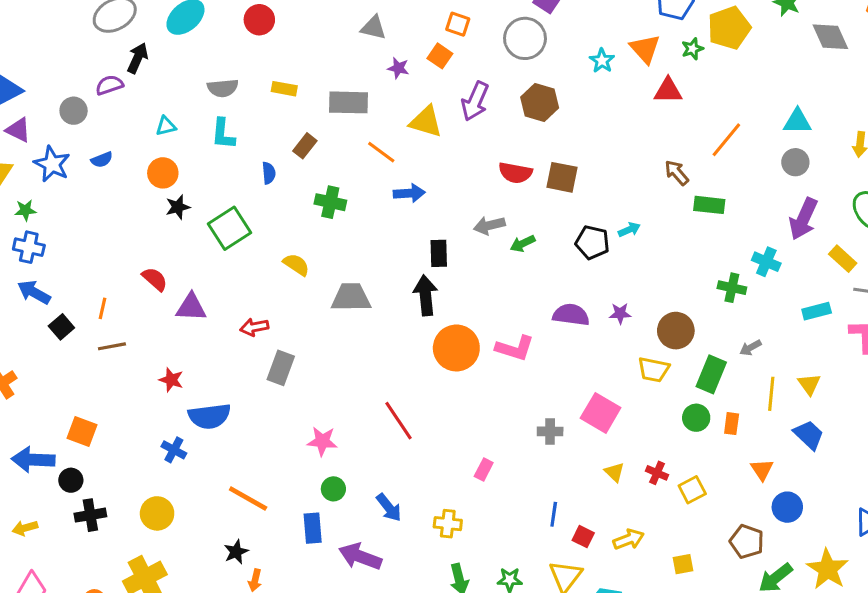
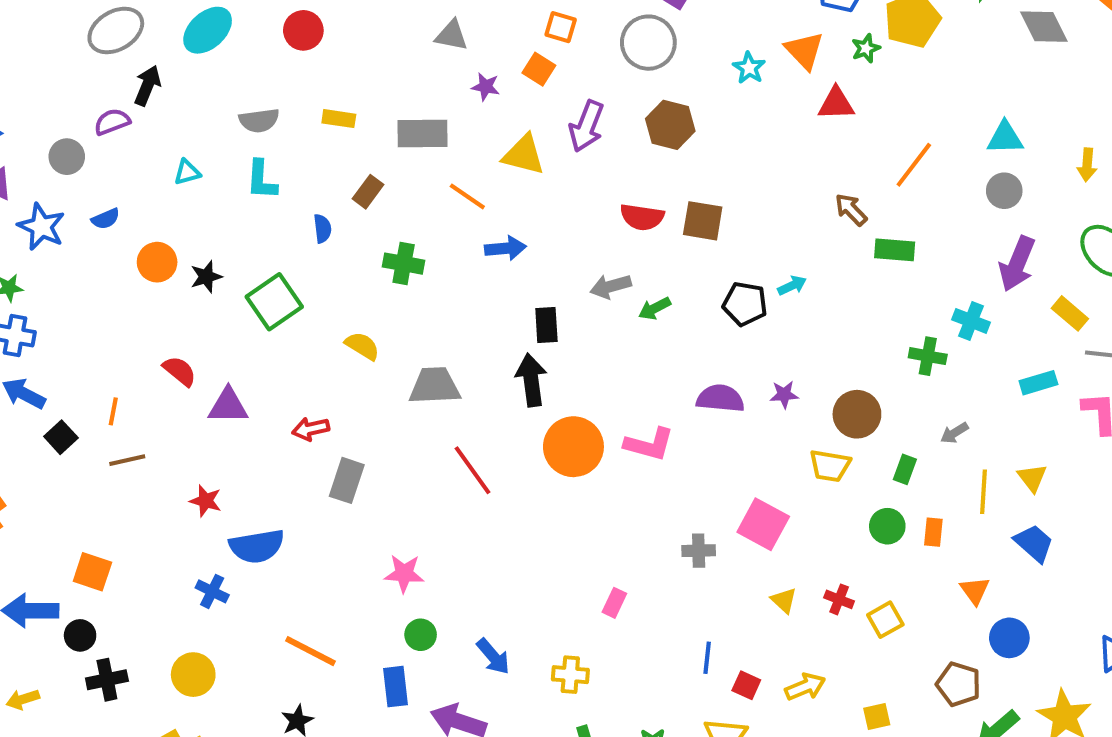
orange circle: (163, 173) -> (157, 262), moved
green rectangle: (711, 374) -> (905, 469), size x0.6
red line: (398, 421) -> (473, 470), moved

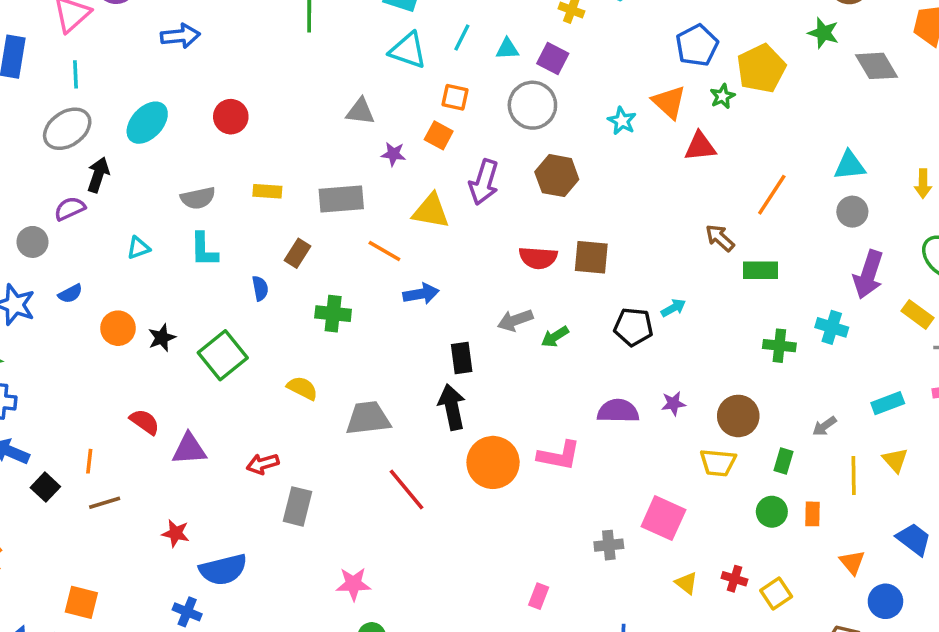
green cross: (928, 356) -> (779, 346), moved
cyan rectangle: (1038, 383) -> (888, 403), moved
blue trapezoid: (1034, 543) -> (914, 539), moved

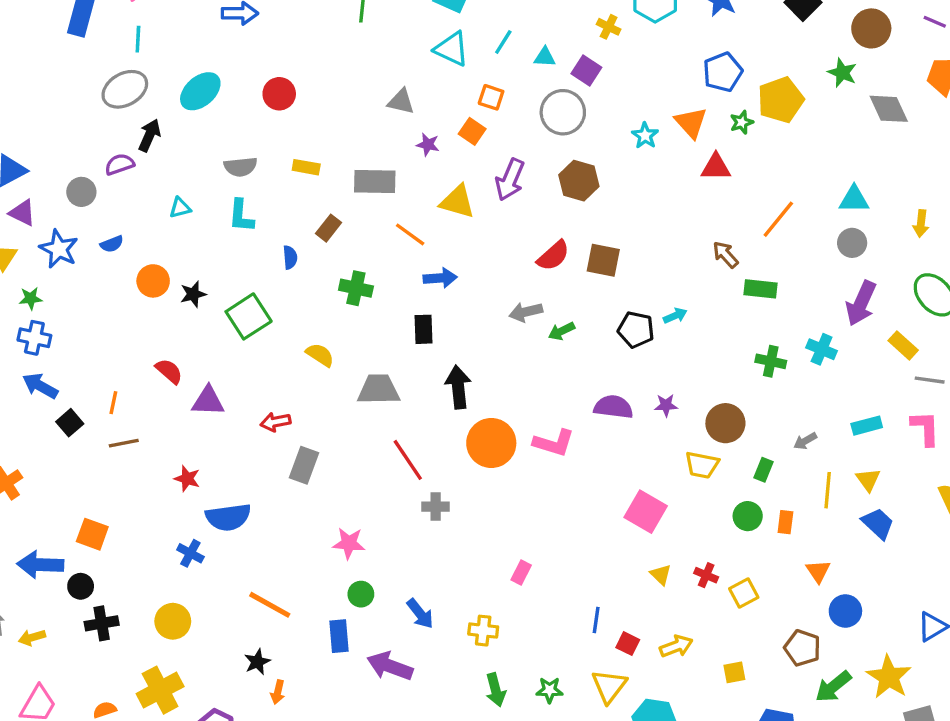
red semicircle: (538, 258) -> (553, 256), turned -52
black rectangle: (462, 358) -> (424, 329), moved
blue trapezoid: (914, 539) -> (878, 523), moved
gray cross: (609, 545) -> (436, 507), moved

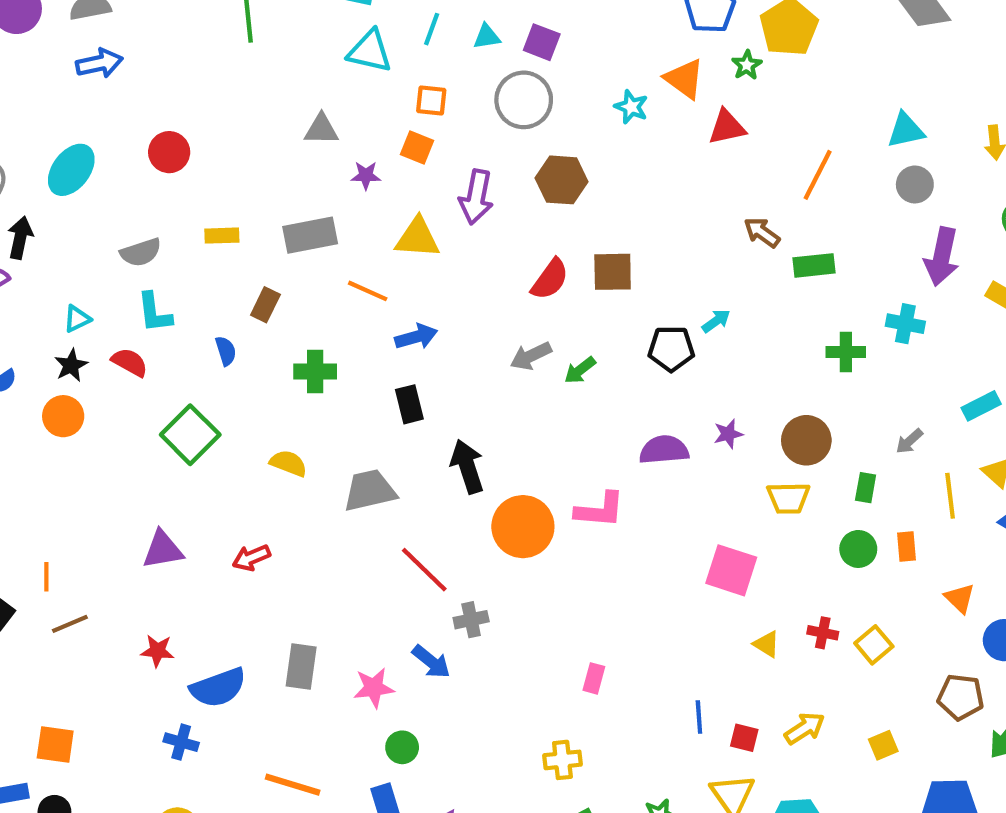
black star: (193, 294) -> (71, 365), moved
red semicircle: (169, 371) -> (130, 362), moved
gray rectangle: (304, 465) -> (301, 666), moved
blue arrow: (420, 614) -> (431, 662), moved

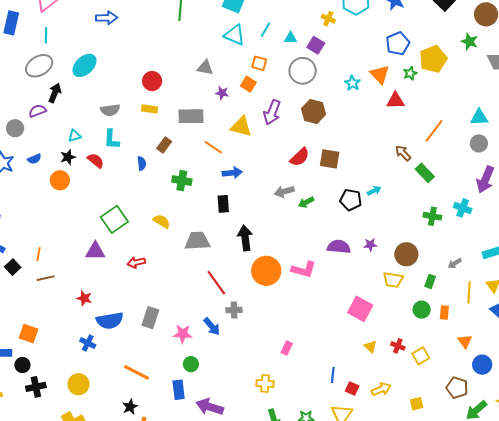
red circle: (169, 152) -> (152, 81), moved
green rectangle: (814, 265) -> (425, 173), turned 42
green square: (190, 435) -> (114, 219), moved

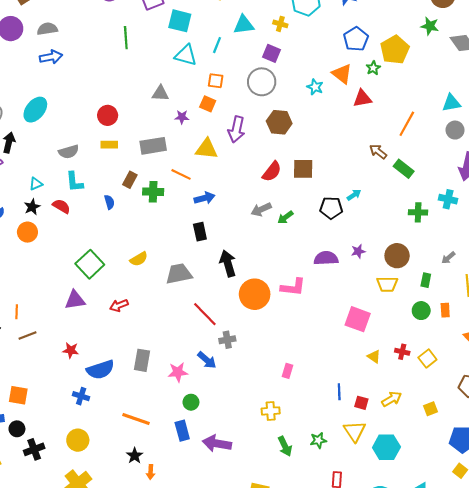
cyan triangle: (291, 38) -> (244, 25), moved, size x1.5
green cross: (182, 181) -> (153, 192), moved
yellow semicircle: (162, 221) -> (139, 259), turned 126

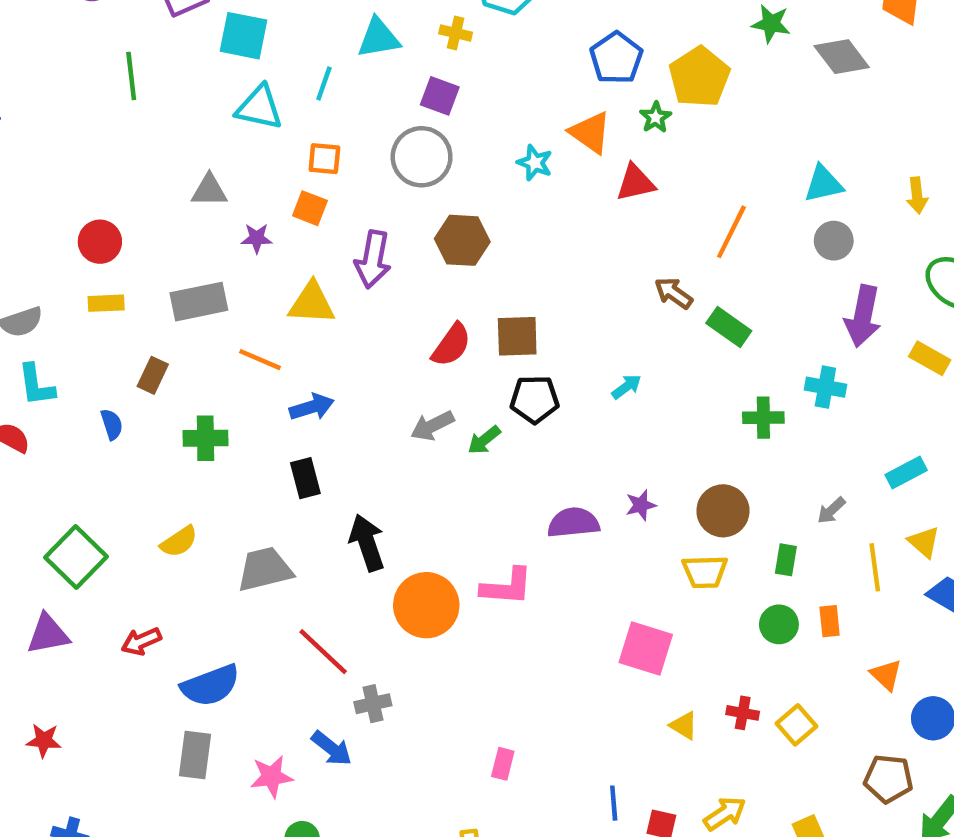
green cross: (153, 192) -> (205, 438), moved
black pentagon: (331, 208) -> (535, 399), moved
blue semicircle: (100, 370) -> (210, 685), moved

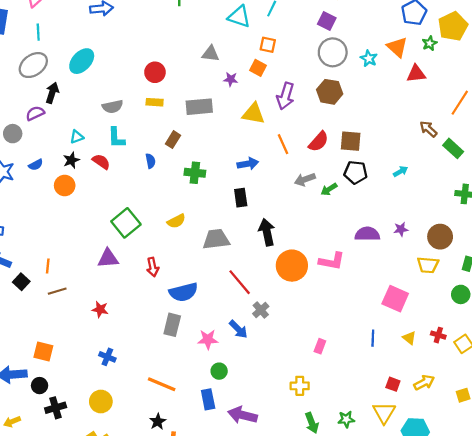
gray circle: (422, 157) -> (333, 52), moved
orange line: (260, 360) -> (283, 144), moved, turned 36
red arrow: (141, 641) -> (153, 267), turned -84
gray cross: (373, 704) -> (261, 310), turned -35
blue line: (614, 803) -> (373, 338), moved

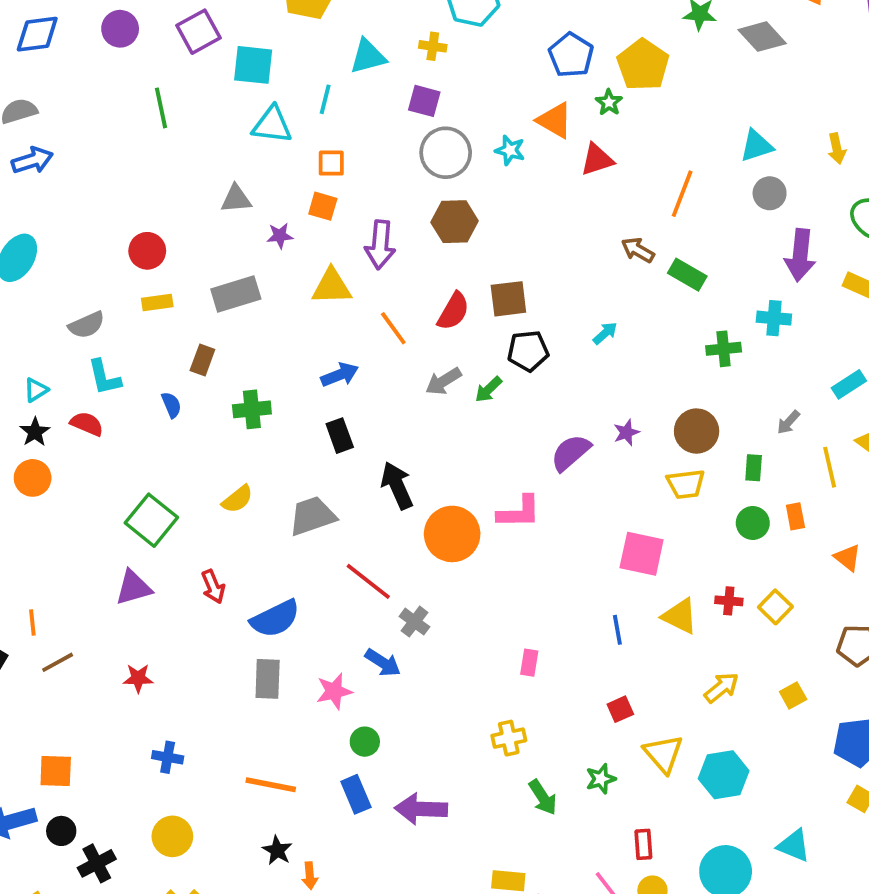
purple semicircle: (367, 234) -> (571, 453), turned -30
yellow triangle: (409, 338) -> (680, 616), size x1.5
red square: (393, 384) -> (620, 709), moved, turned -32

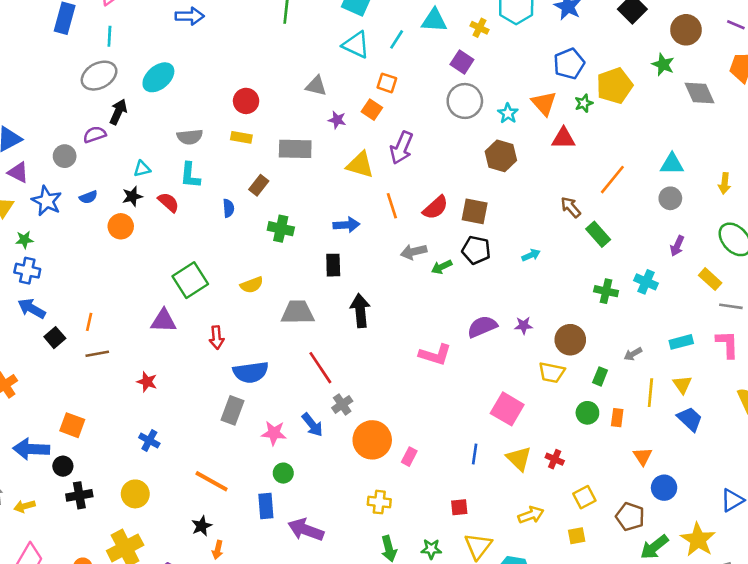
brown hexagon: (455, 222) -> (501, 156), moved
purple arrow: (800, 255) -> (677, 246), size x0.6
orange circle: (452, 534) -> (372, 440), moved
yellow square: (775, 607) -> (584, 497), moved

